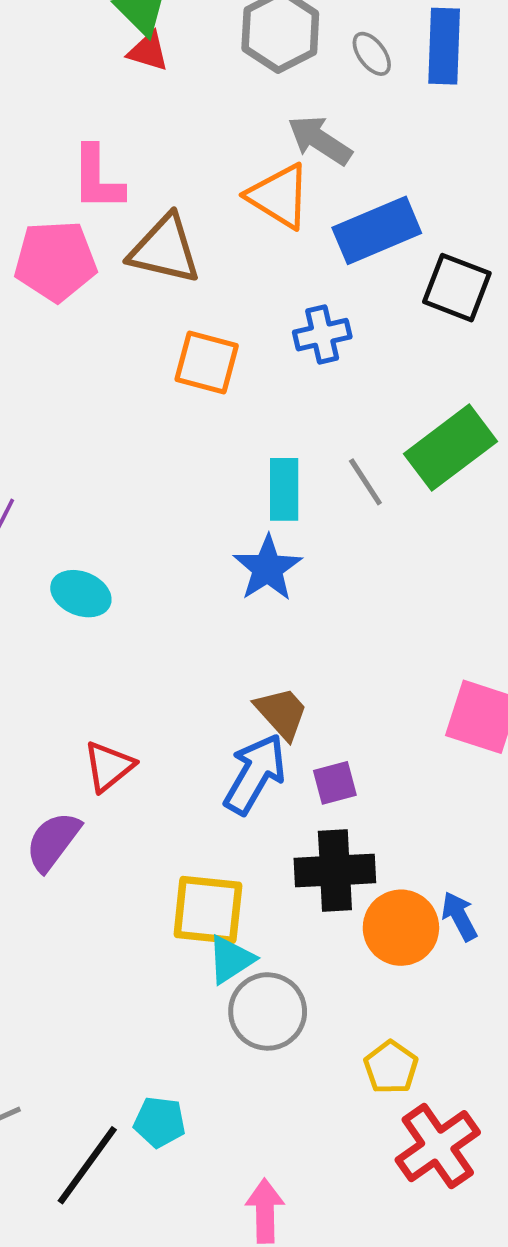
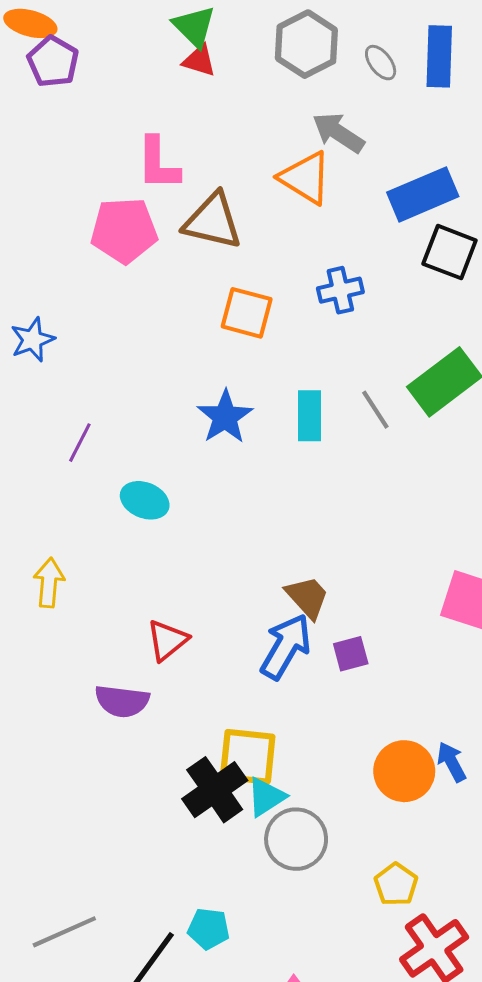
blue rectangle: (377, 230) -> (423, 194), moved
blue star: (268, 568) -> (225, 417), moved
purple semicircle: (53, 841) -> (122, 701), turned -120
black cross: (335, 871) -> (215, 790), moved, turned -32

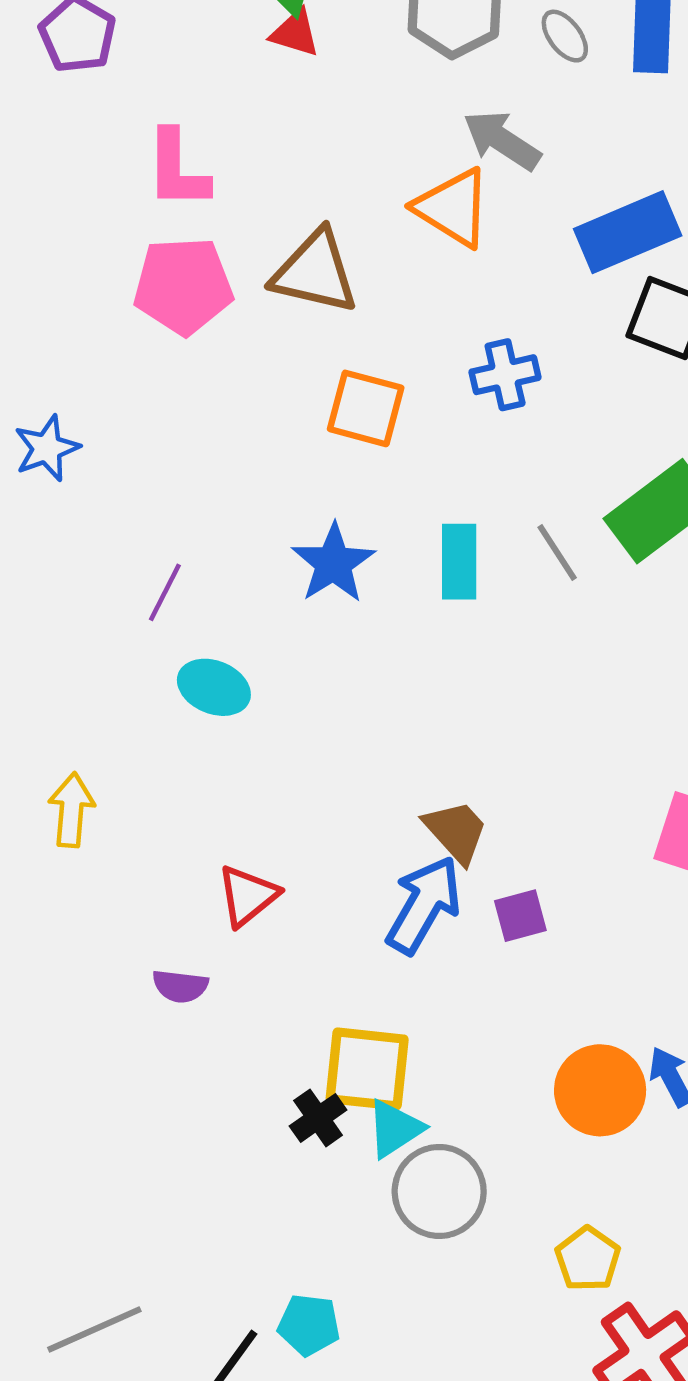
pink L-shape: (158, 164) -> (177, 169), moved
purple line: (80, 443) -> (165, 592), moved
purple semicircle: (122, 701) -> (180, 986), size x0.7
black cross: (215, 790) -> (318, 1118), size x0.6

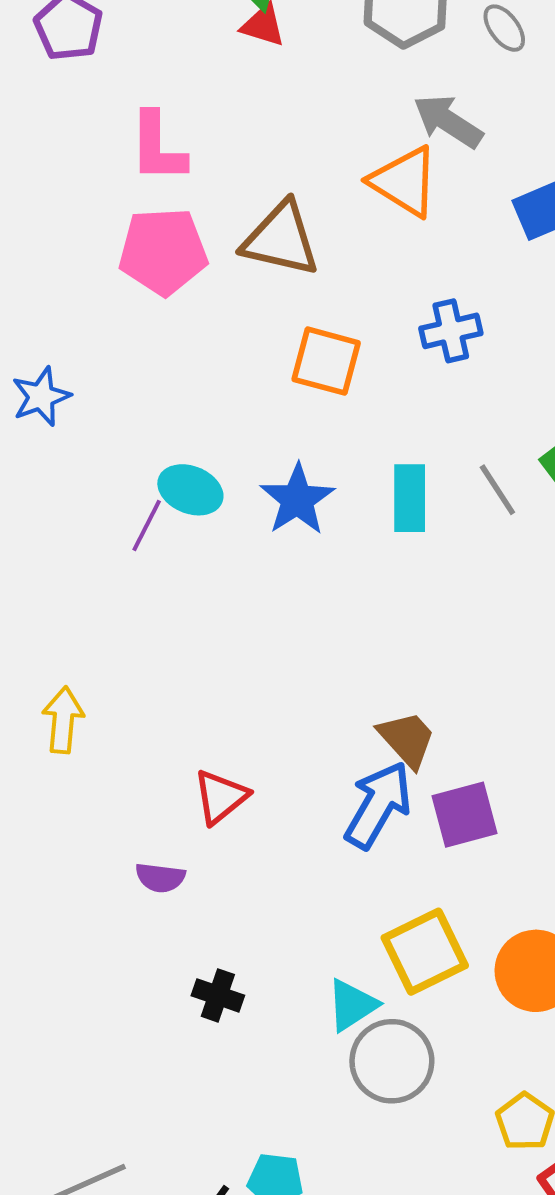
cyan ellipse: (214, 687) -> (190, 490), moved
purple square: (520, 916) -> (465, 815), size x1.4
yellow square: (367, 1069) -> (425, 952), moved, turned -32
black cross: (318, 1118) -> (218, 995), moved, turned -36

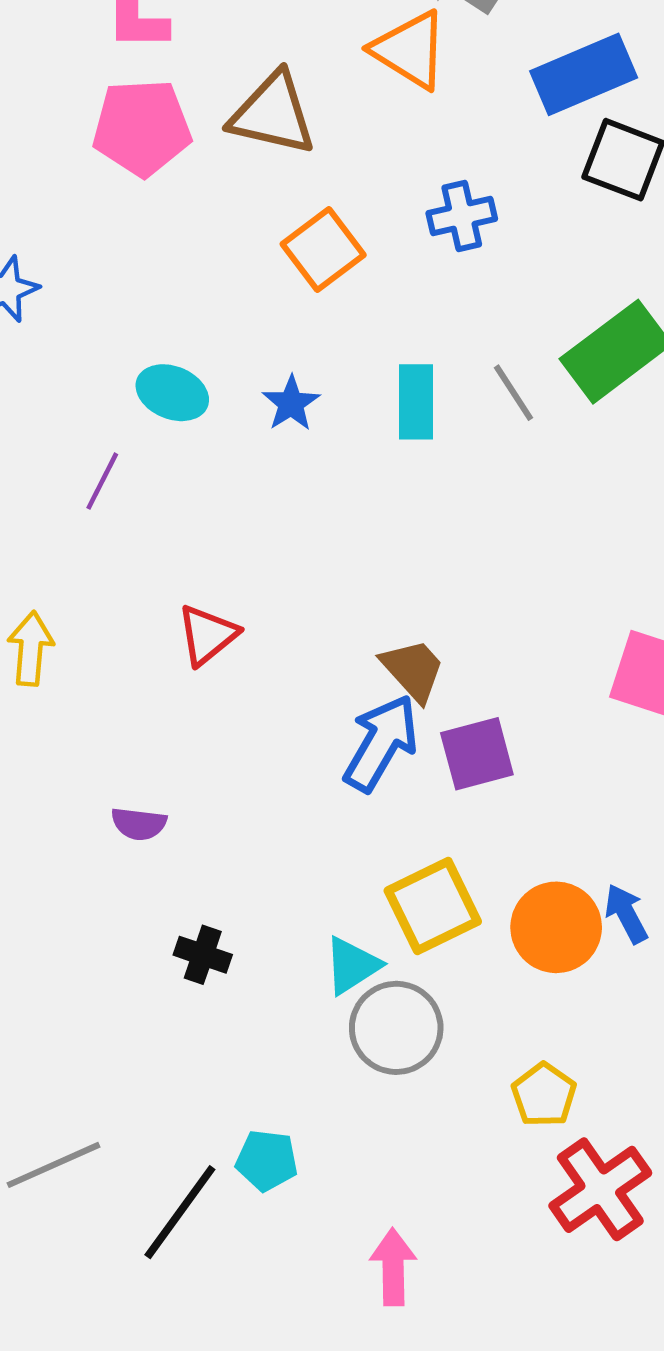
orange square: (326, 361) -> (323, 250), turned 38
blue star: (297, 499) -> (291, 403), size x0.7
purple line: (147, 525) -> (102, 481), moved
red triangle: (221, 797) -> (207, 635), moved

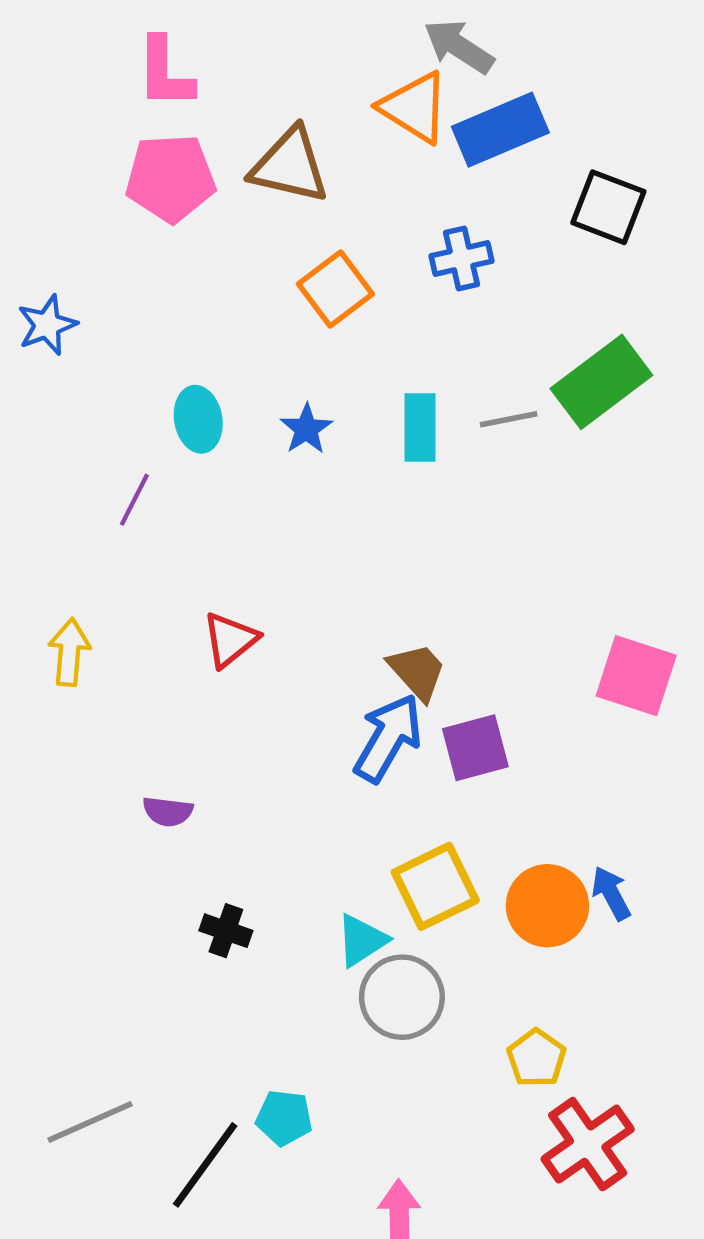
blue rectangle: (584, 74) -> (500, 130), moved
cyan ellipse: (172, 393) -> (198, 419), turned 58
gray line: (513, 393) -> (509, 419), turned -68

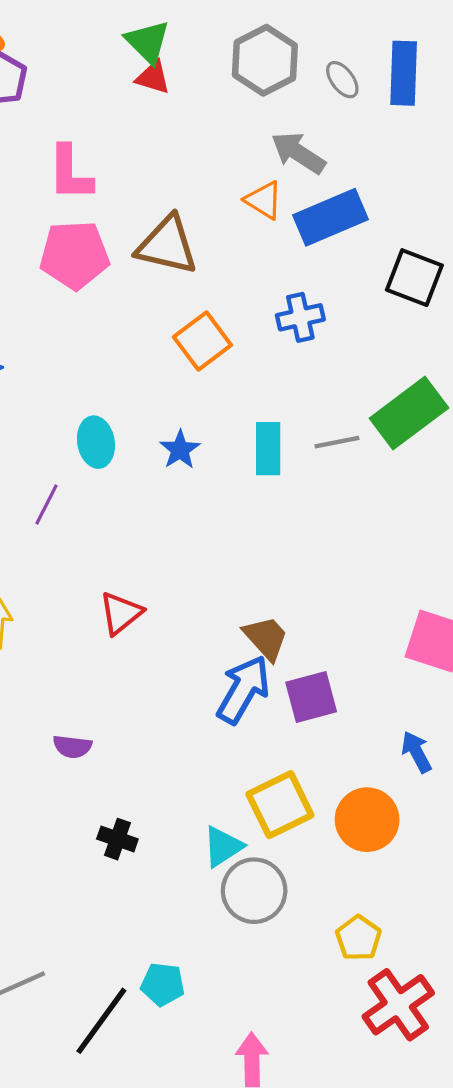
orange triangle: (414, 107) -> (264, 200), size x0.7
blue arrow: (611, 893) -> (417, 752), moved

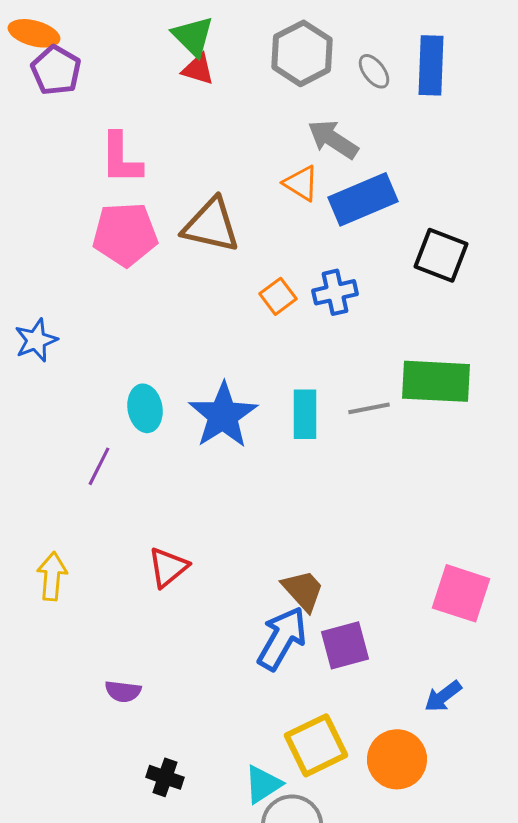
orange square: (202, 341) -> (278, 296), moved, size x0.7
green rectangle: (409, 413) -> (436, 381), turned 40
blue star: (180, 450) -> (223, 415), size x1.8
blue arrow: (417, 752) -> (443, 696), turned -99

